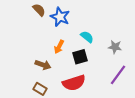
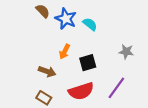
cyan semicircle: (87, 37) -> (90, 24), moved
purple line: (118, 75) -> (116, 88), moved

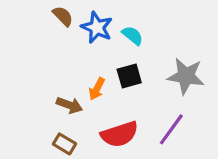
orange arrow: (65, 52) -> (97, 89), moved
gray star: (126, 52) -> (186, 76), size x1.6
black square: (88, 63) -> (129, 76), moved

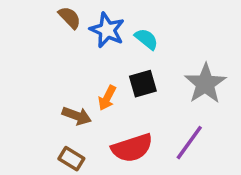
gray star: (186, 76) -> (205, 84), turned 30

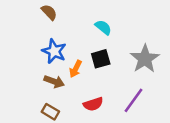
blue star: (107, 30) -> (54, 51), moved
red semicircle: (132, 148) -> (93, 104), size x0.7

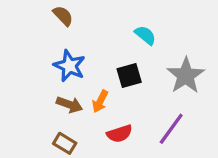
cyan semicircle: (103, 27) -> (145, 35), moved
orange arrow: (76, 69) -> (100, 101), moved

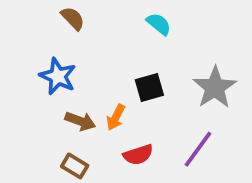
cyan semicircle: (145, 35) -> (159, 24), moved
blue star: (69, 66) -> (58, 76), moved

